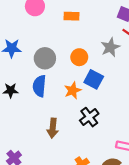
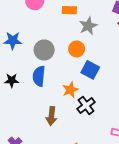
gray star: (110, 47) -> (88, 26), moved
orange star: (73, 90) -> (70, 90), moved

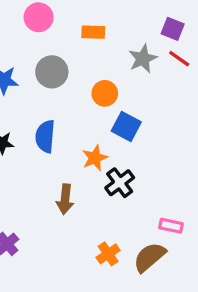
gray star: (88, 26) -> (143, 59), moved
gray circle: (44, 50) -> (52, 72), moved

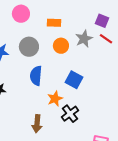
orange circle: (105, 93) -> (61, 46), moved
blue semicircle: (45, 136) -> (36, 76), moved

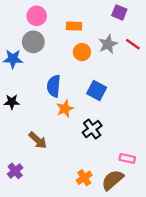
purple square: (102, 21) -> (119, 12), moved
gray circle: (29, 47) -> (33, 42), moved
orange star: (55, 99) -> (65, 109), moved
brown arrow: (37, 124) -> (38, 140), moved, turned -54

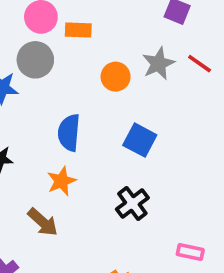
orange rectangle: (74, 26) -> (78, 30), moved
orange star: (65, 109) -> (61, 181), moved

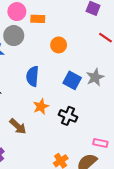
gray star: (158, 64) -> (95, 77), moved
orange star: (61, 181) -> (41, 107), moved
black cross: (132, 204) -> (68, 116), turned -30

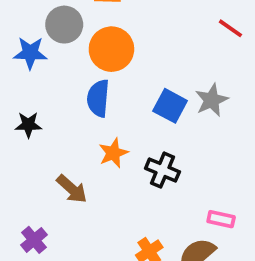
orange circle: (59, 45) -> (111, 49), moved, size x1.5

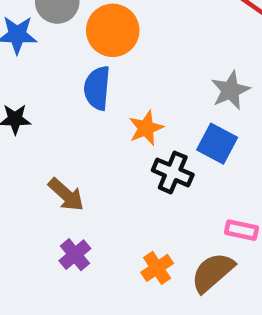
blue square: (170, 106) -> (217, 144), moved
orange star: (113, 153) -> (146, 128), moved
purple cross: (34, 240) -> (75, 255), moved

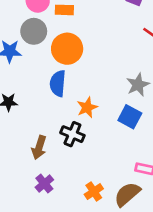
black cross: (173, 172) -> (72, 134), moved
brown arrow: (66, 195) -> (39, 147), turned 65

